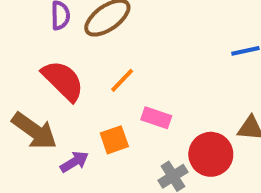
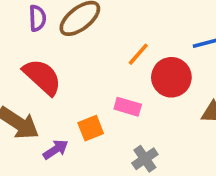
orange line: (122, 80) -> (138, 54), moved
red circle: (211, 154) -> (171, 77), moved

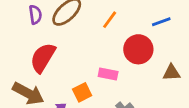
orange line: (138, 54) -> (110, 20), moved
red semicircle: (42, 77) -> (43, 58), turned -96

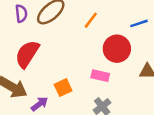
pink rectangle: (108, 74) -> (100, 76), moved

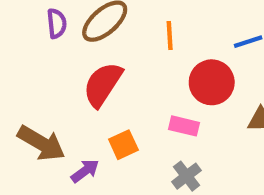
orange line: (91, 20) -> (170, 35), turned -42
red semicircle: (27, 54) -> (103, 84), moved

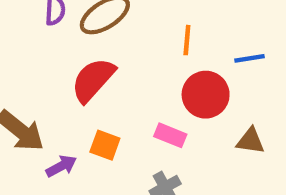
orange line: (170, 35) -> (187, 40), moved
orange square: (123, 145) -> (105, 145), turned 36

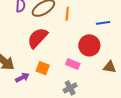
orange line: (187, 40) -> (67, 14), moved
blue line: (250, 58) -> (103, 23), moved

